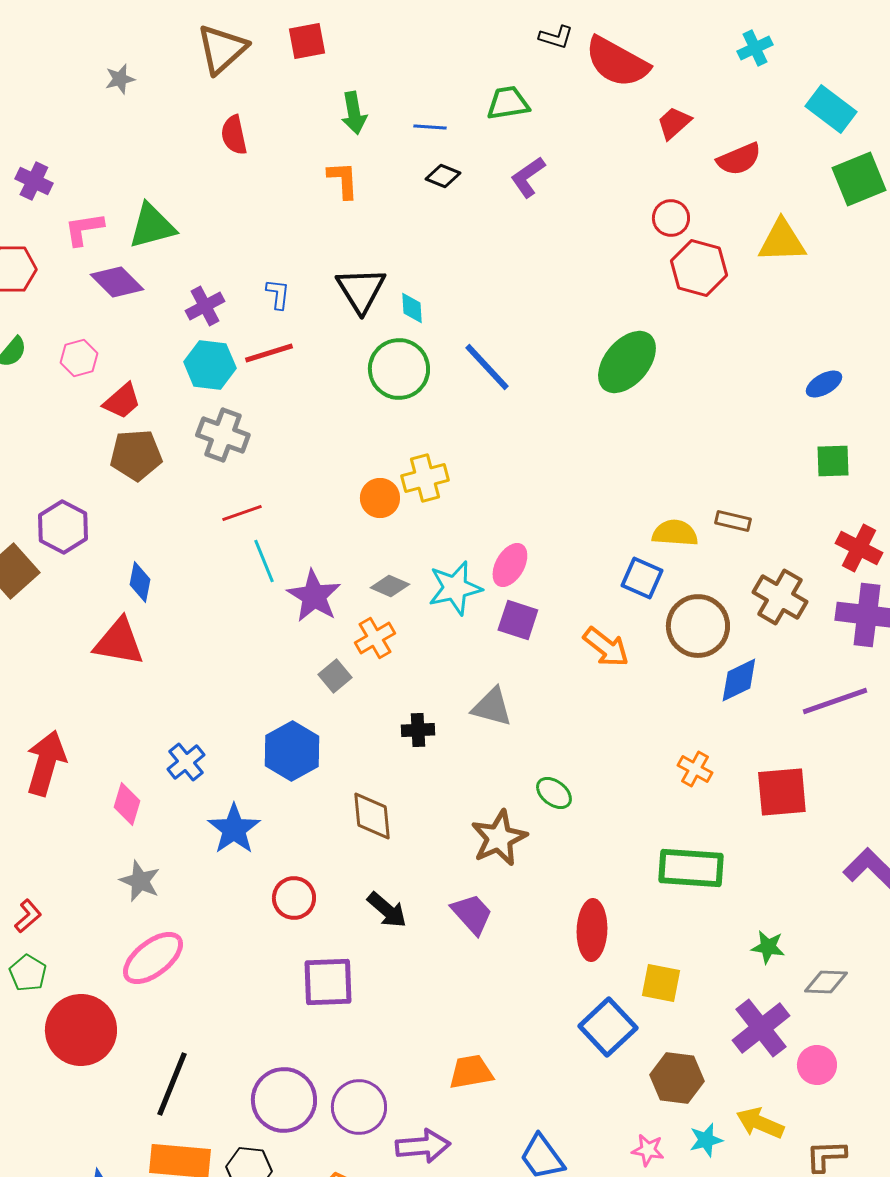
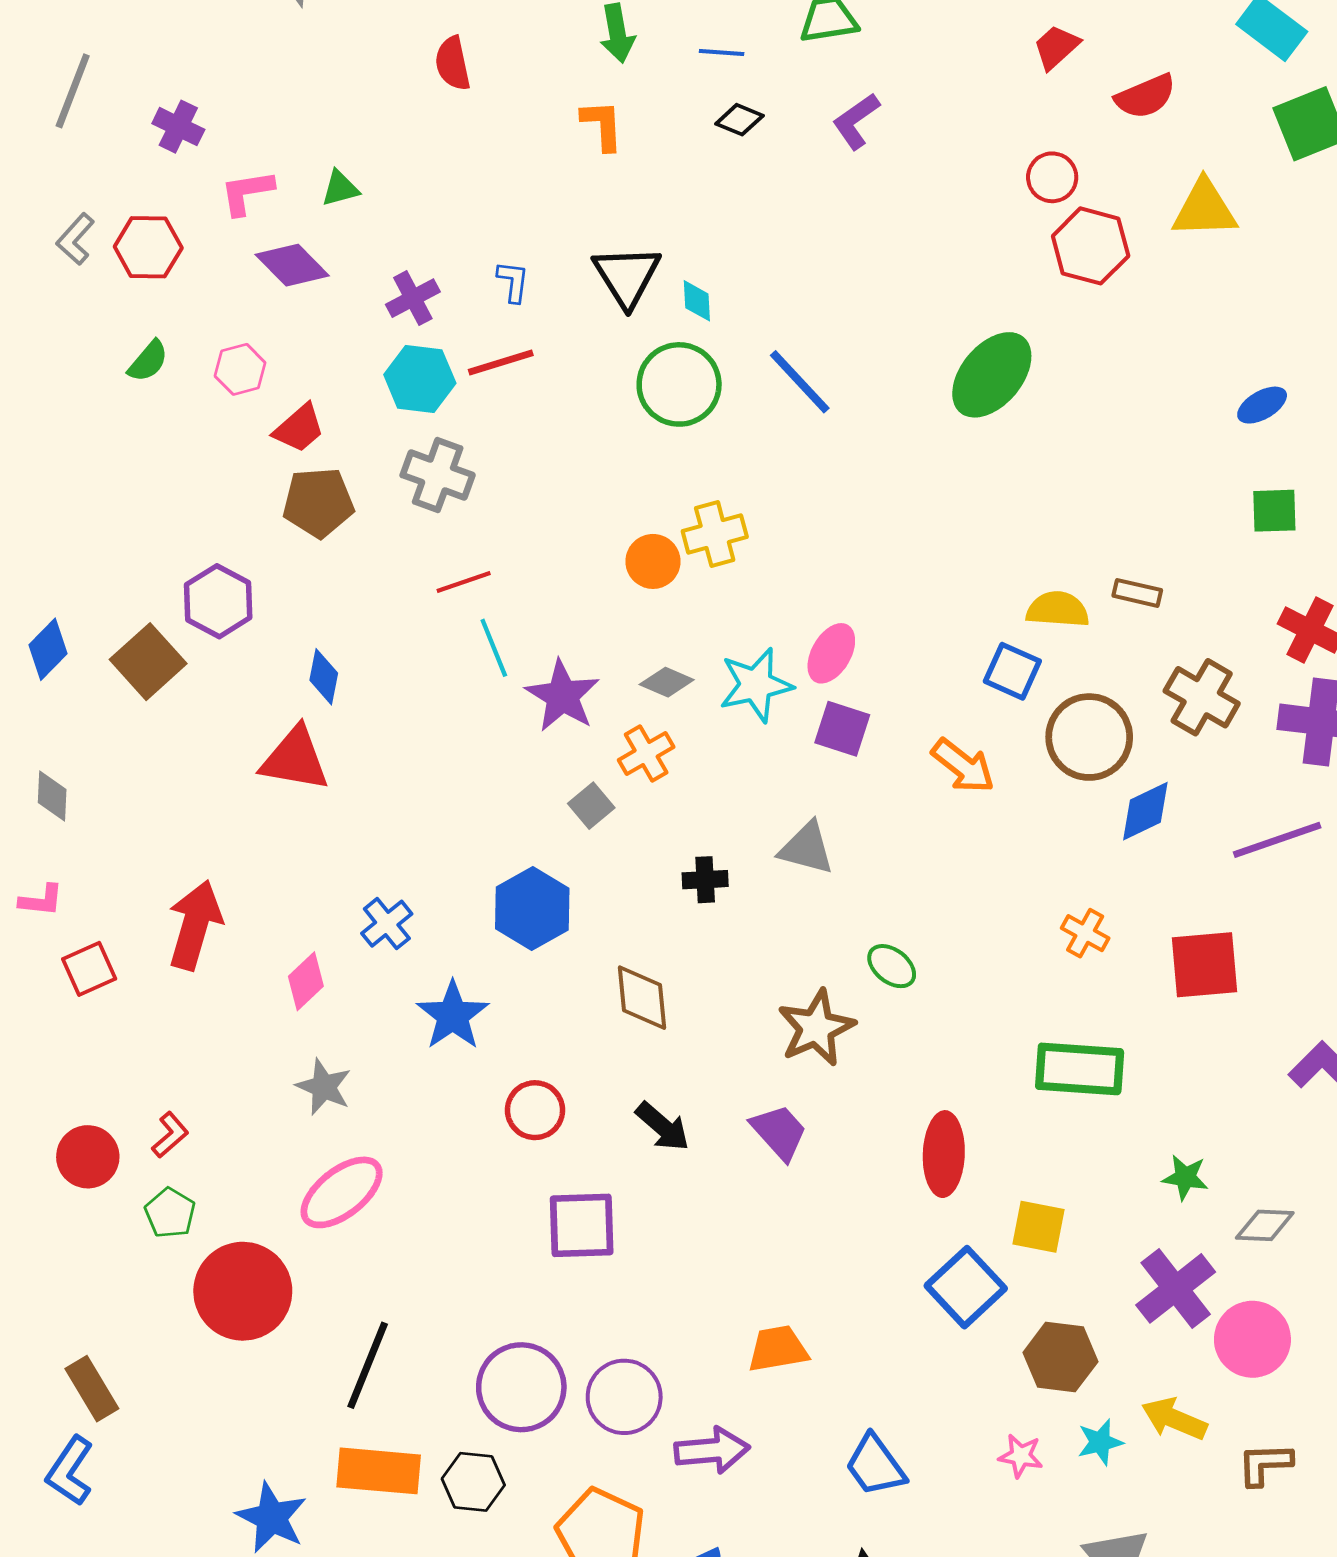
green triangle: (152, 226) -> (340, 188), size x0.6
pink diamond: (127, 804) -> (306, 981), turned 30
pink circle: (817, 1065) -> (1252, 1339), size x1.4

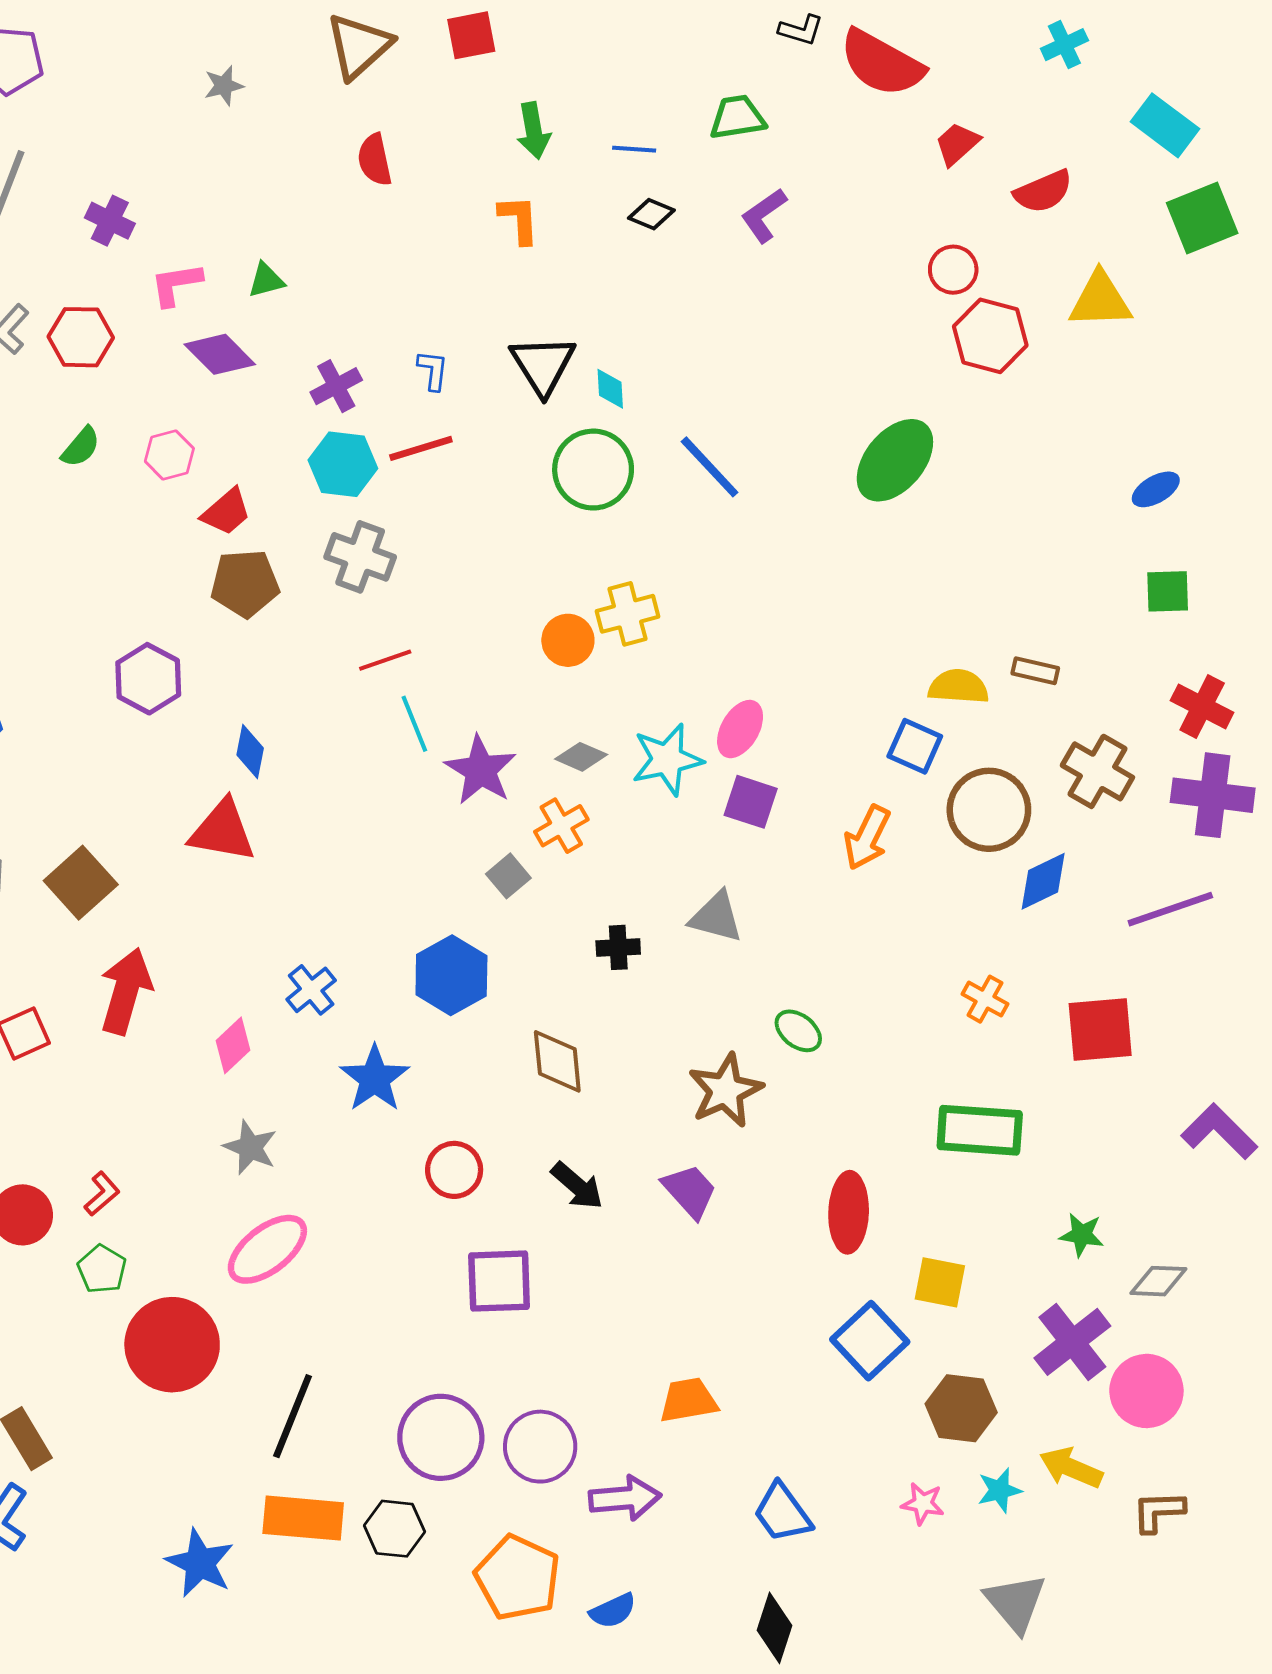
brown square: (148, 662) -> (81, 883), moved
orange arrow: (963, 766) -> (867, 838), turned 78

